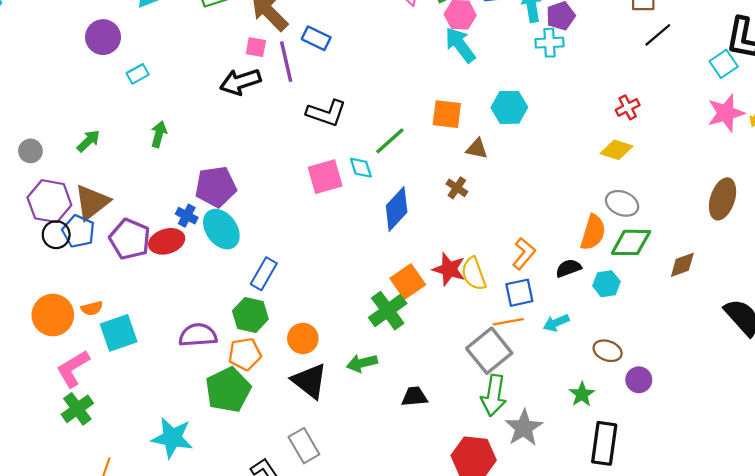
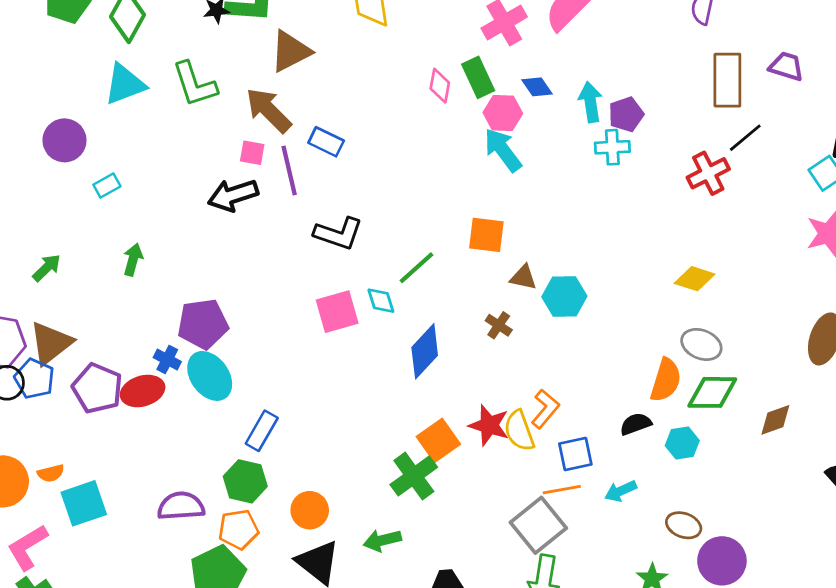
cyan hexagon: (509, 107) -> (564, 297), moved
red cross: (628, 107) -> (708, 173), moved, size x1.4
orange L-shape: (524, 254) -> (545, 409), moved
purple circle: (639, 380) -> (722, 561), size x1.5

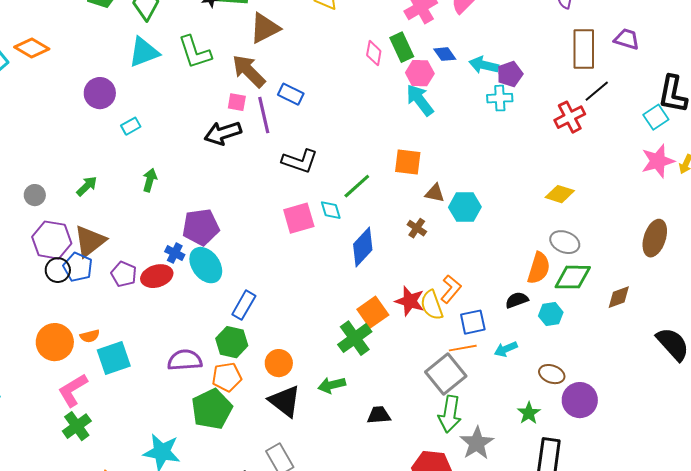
cyan arrow: (590, 102) -> (484, 65), turned -68
purple pentagon: (97, 388) -> (124, 274), size x0.7

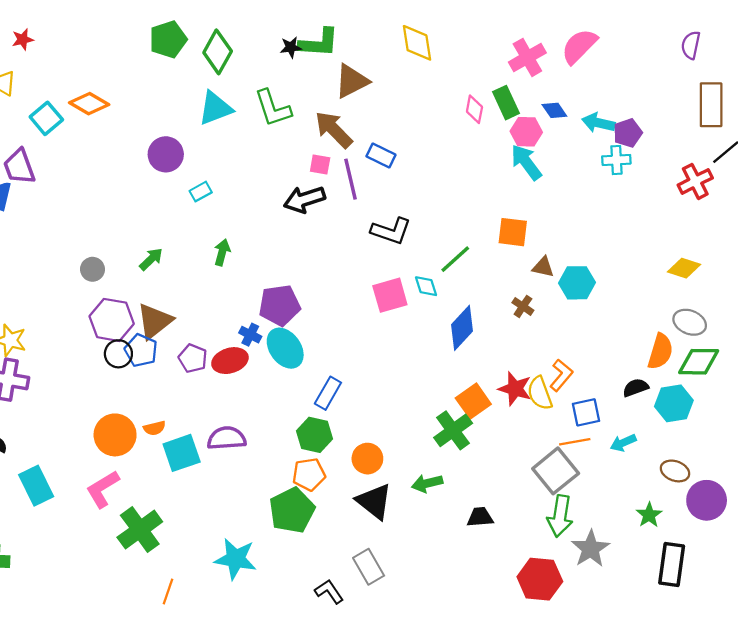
cyan hexagon: (551, 314) -> (674, 403), size x1.4
purple semicircle: (185, 360) -> (227, 438), moved
pink L-shape: (73, 390) -> (103, 489), moved
green cross: (77, 426) -> (140, 530), size x1.4

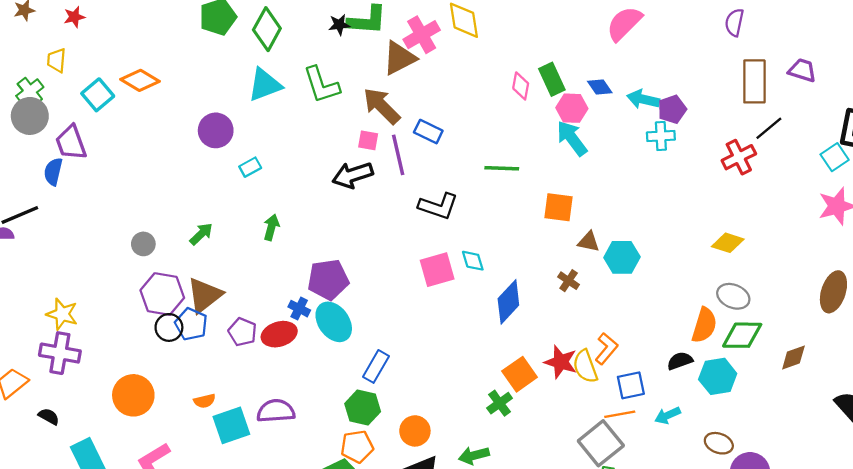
pink cross: (527, 57) -> (422, 35), moved
green line: (455, 259) -> (502, 168), moved, turned 44
green cross: (453, 430) -> (500, 403), size x0.7
orange circle: (115, 435) -> (133, 395), moved

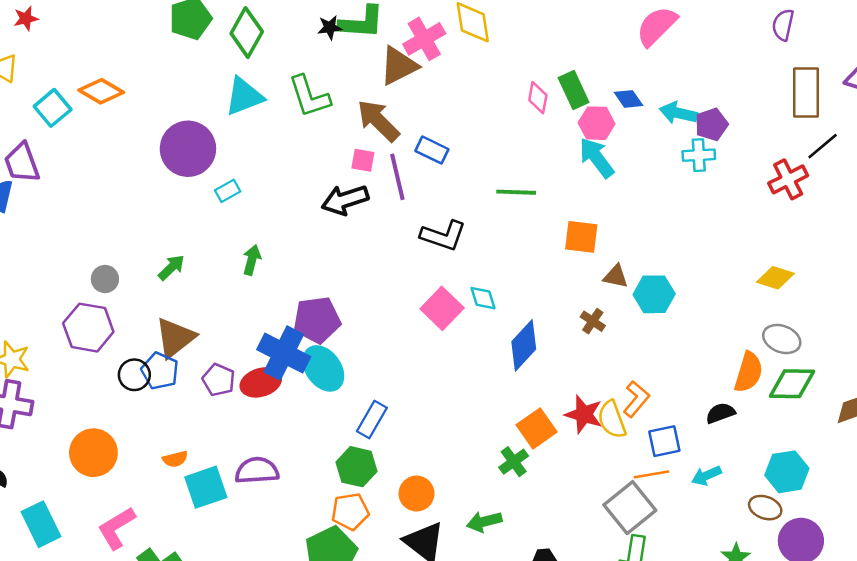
purple circle: (216, 130) -> (188, 149), size x1.4
pink square: (437, 270) -> (442, 308), turned -30
purple hexagon: (162, 294) -> (88, 328), moved
blue cross: (299, 309) -> (284, 353), size x2.0
cyan hexagon: (718, 376) -> (787, 472), moved

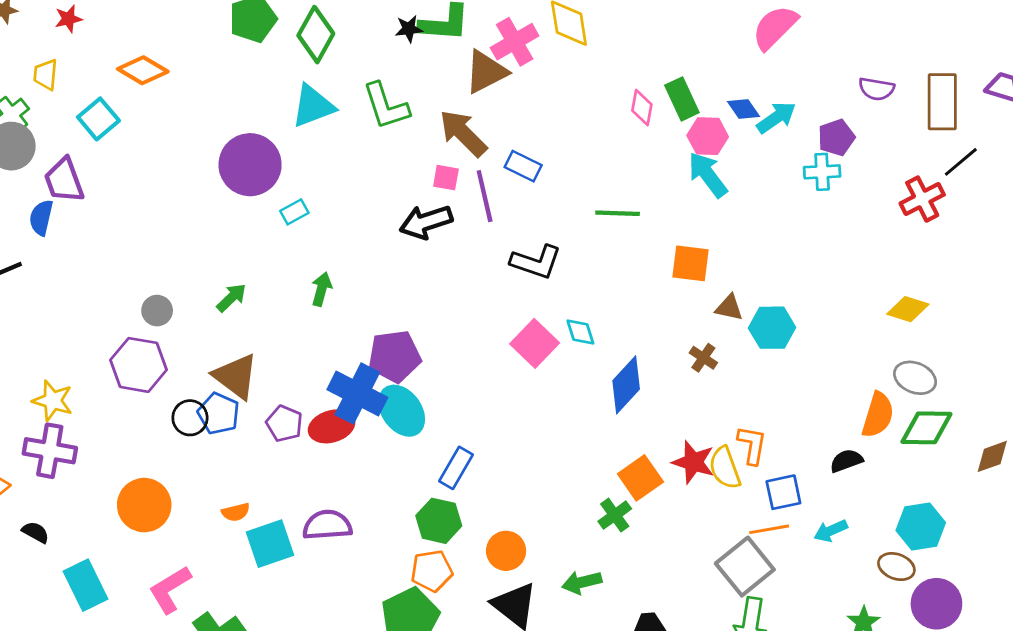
purple semicircle: (783, 25) -> (876, 89), moved, turned -92
orange diamond: (101, 91) -> (143, 70), moved
cyan arrow: (678, 113) -> (776, 117), moved, turned 132
brown triangle: (175, 338) -> (236, 376), turned -45
orange L-shape: (636, 399) -> (752, 445), turned -30

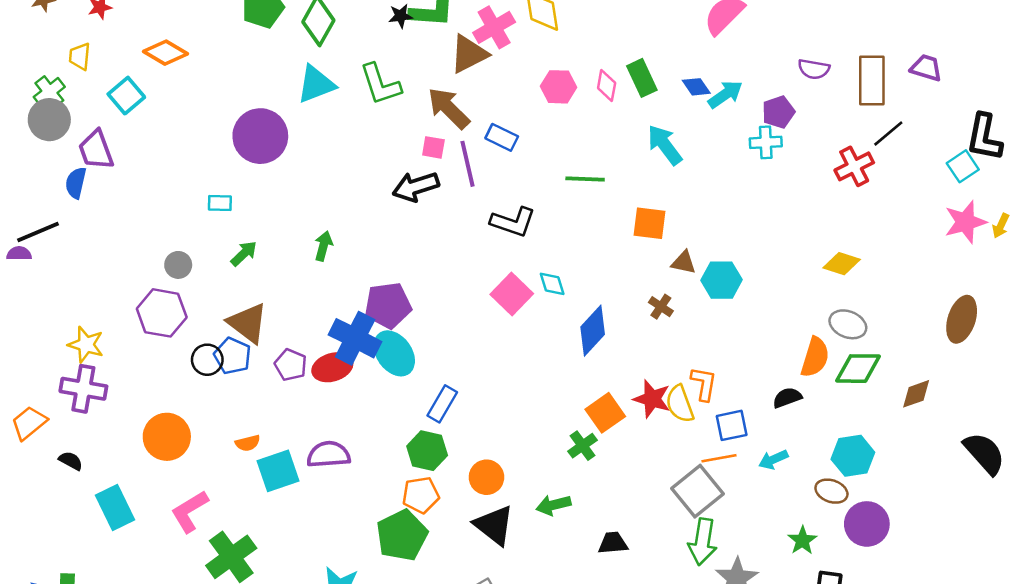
pink hexagon: (708, 136) -> (559, 87), moved
cyan rectangle: (294, 212) -> (220, 203), moved, turned 30

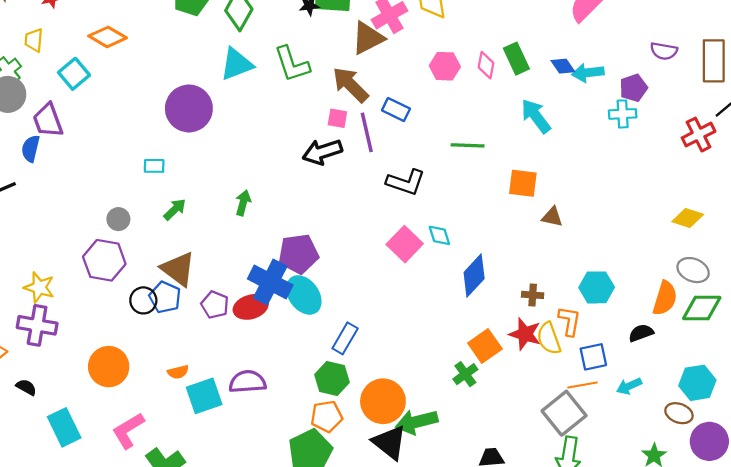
cyan arrow: (725, 94) -> (588, 73), turned -152
cyan hexagon: (722, 280) -> (597, 287), moved
brown cross: (661, 307) -> (533, 295), moved, turned -30
orange circle: (486, 477) -> (383, 401), size x1.5
green arrow: (553, 505) -> (417, 422), moved, size x1.4

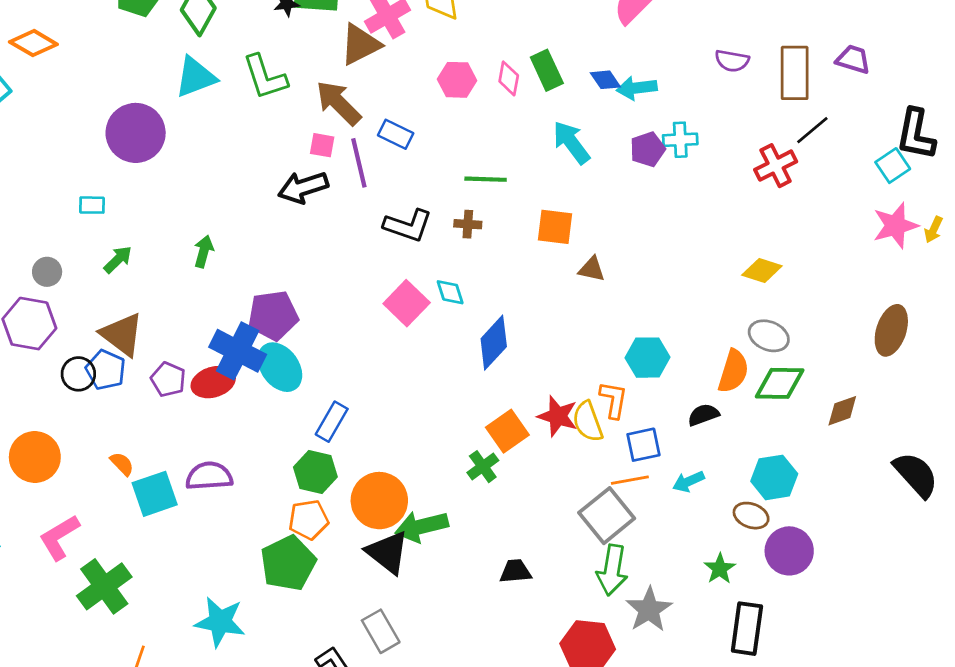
purple pentagon: (633, 88) -> (648, 149), moved
brown cross: (533, 295) -> (468, 224), moved
orange semicircle: (178, 372) -> (122, 464), turned -120

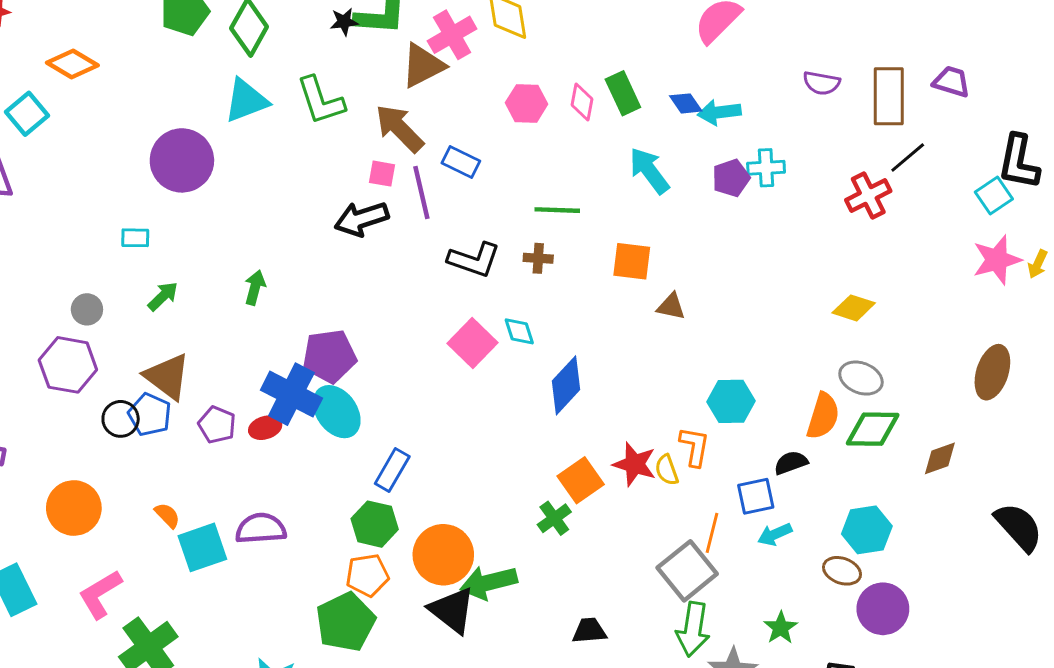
red ellipse: (213, 382) -> (265, 428), size x0.7
yellow semicircle: (588, 422) -> (667, 470), size x0.7
blue square: (643, 445) -> (756, 496), moved
orange line: (630, 480) -> (712, 533), turned -66
green star: (720, 569) -> (781, 628), moved

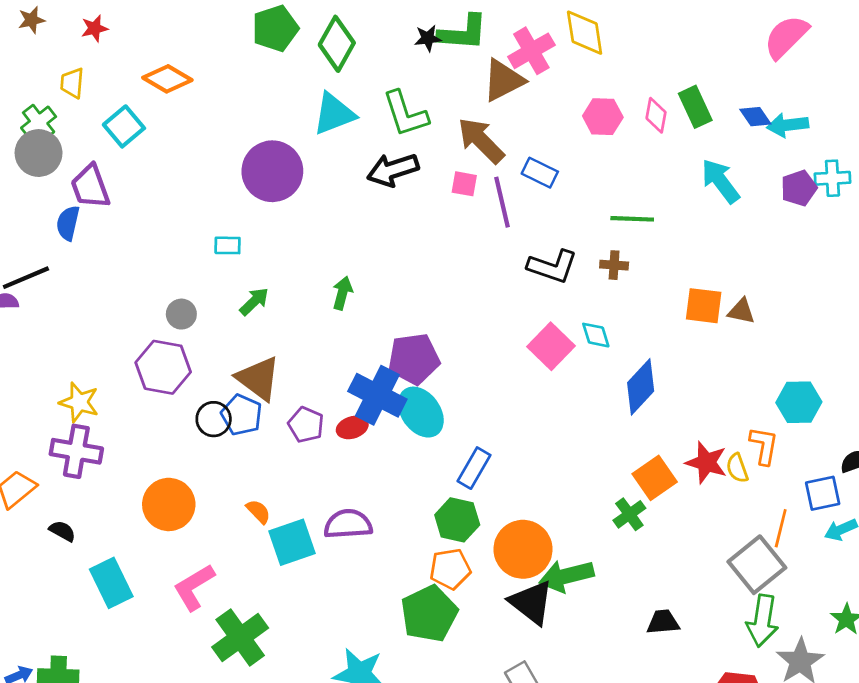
black arrow: (362, 219) -> (393, 170), moved
orange square: (632, 261) -> (704, 306), moved

